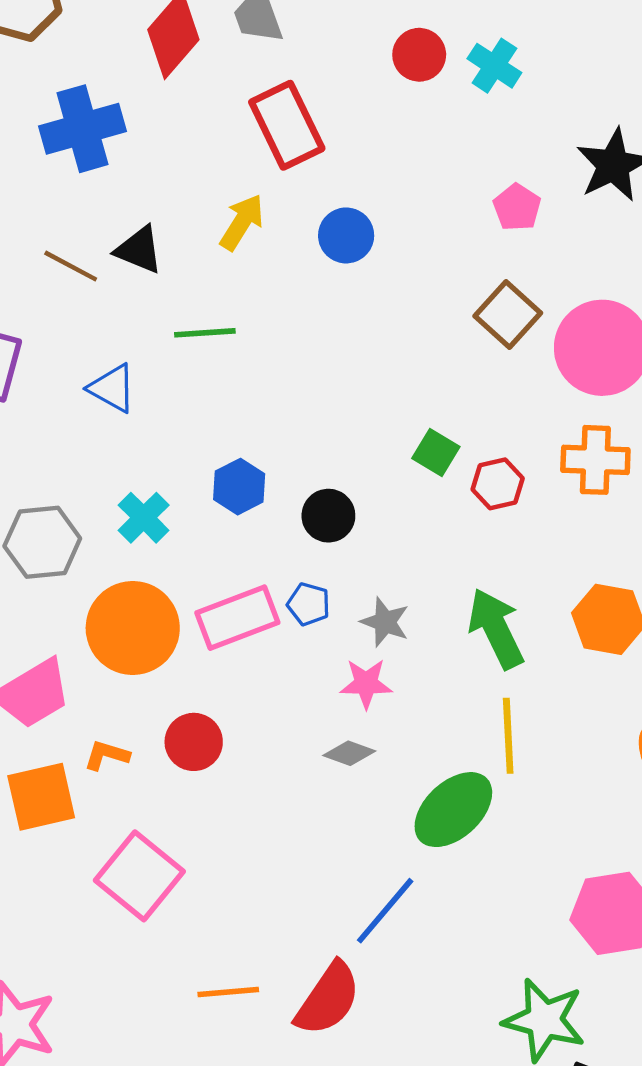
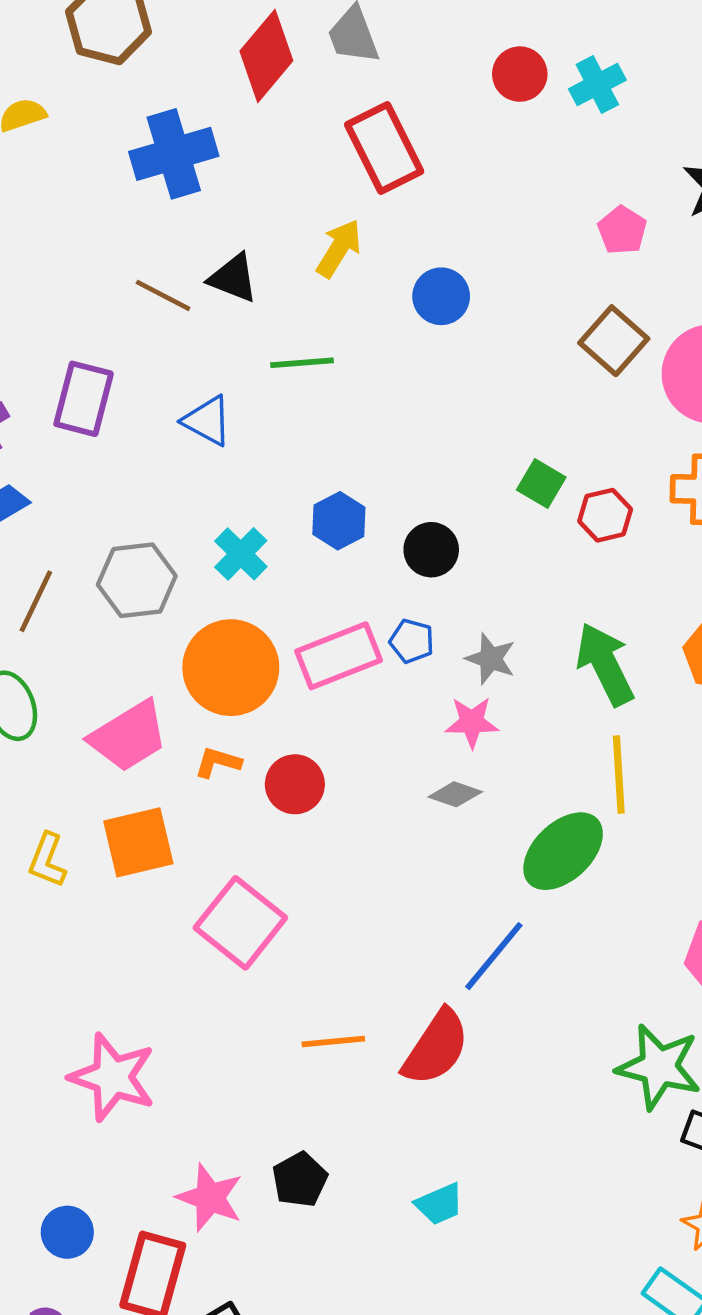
cyan cross: (494, 66) -> (597, 84), turned 30
blue circle: (346, 235) -> (441, 296), moved
orange L-shape: (107, 755) -> (218, 762), moved

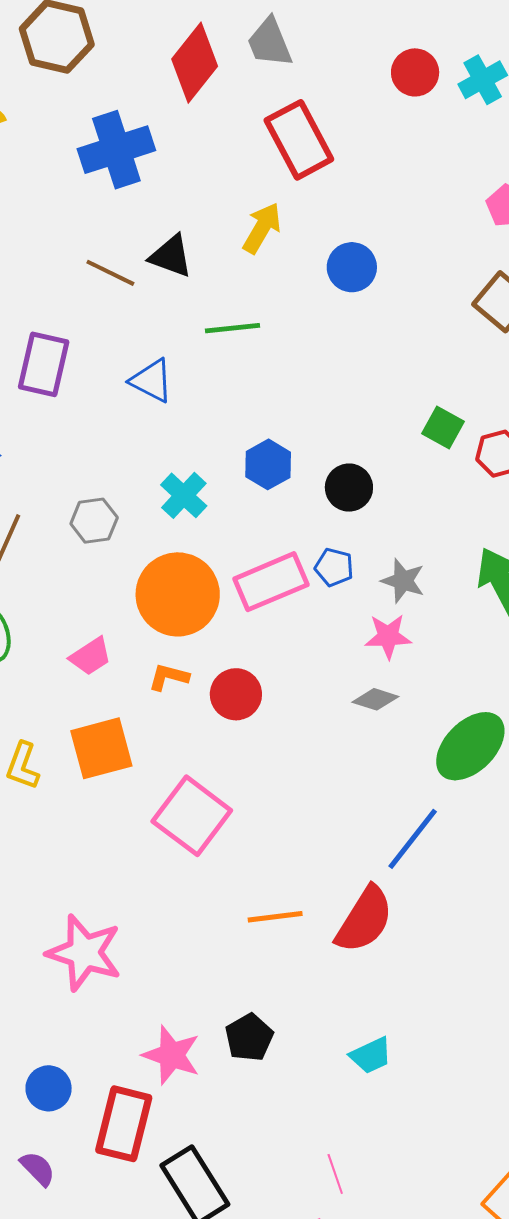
gray hexagon: (137, 580) -> (94, 521), size x0.7
pink trapezoid: (129, 736) -> (90, 656), size x0.6

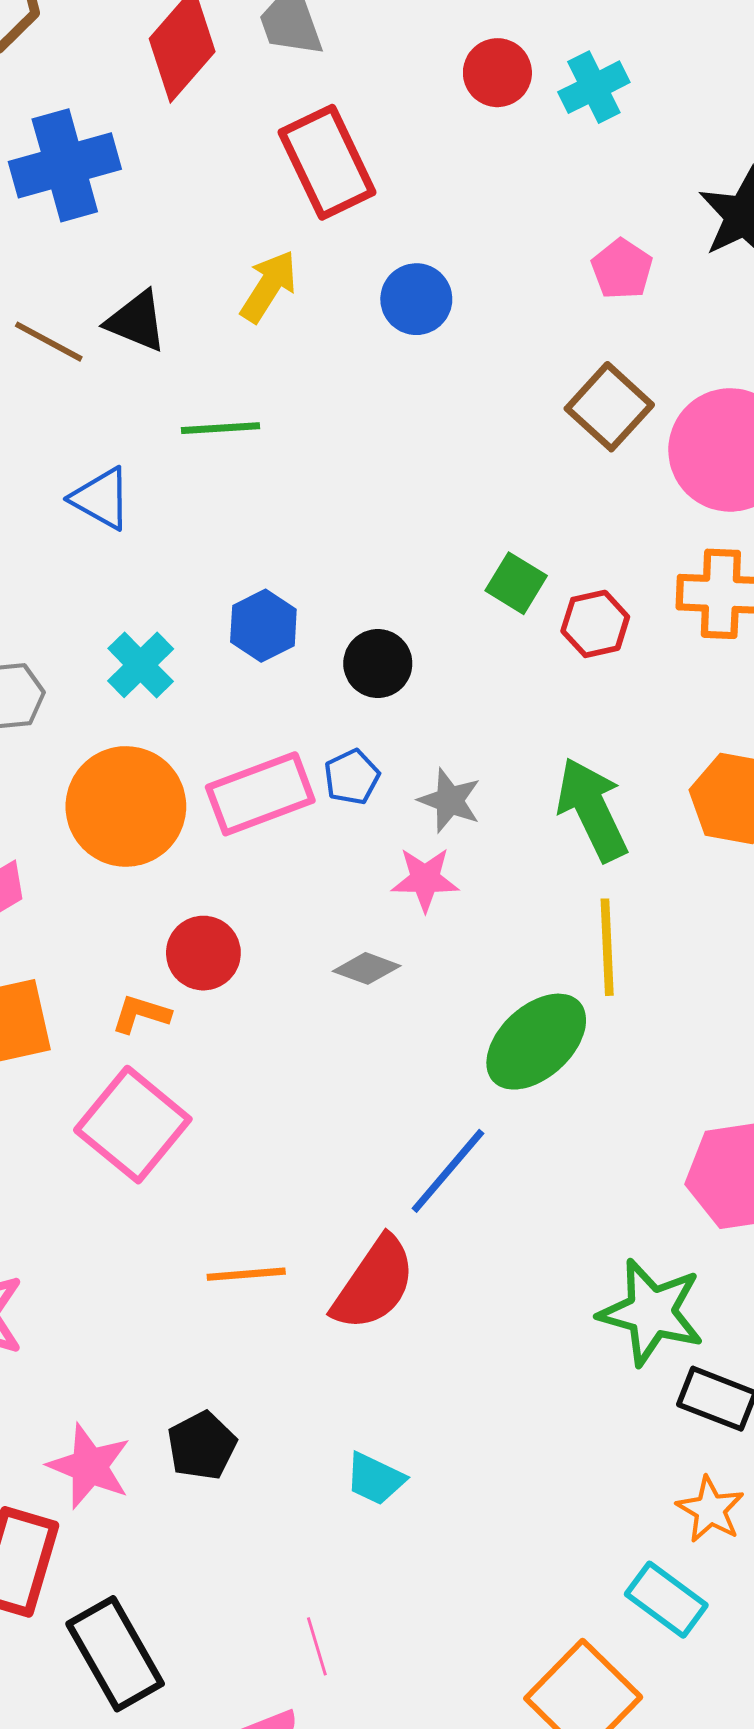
blue circle: (352, 267) -> (416, 299), moved
blue pentagon: (334, 567) -> (352, 777), turned 30
orange L-shape: (169, 677) -> (141, 1014), moved
gray diamond: (375, 699) -> (367, 968), moved
cyan trapezoid: (371, 1055) -> (375, 1479), turned 48

